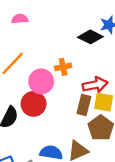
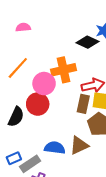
orange cross: (63, 67) -> (63, 70), size x1.6

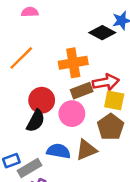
pink circle: (44, 84) -> (72, 114), moved
brown rectangle: (83, 104) -> (82, 91), moved, turned 54
black semicircle: (16, 117) -> (36, 121), moved

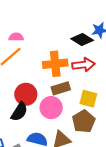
pink semicircle: (30, 12) -> (16, 37), moved
red arrow: (106, 82) -> (83, 65), moved

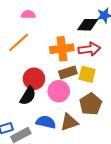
pink semicircle: (16, 37) -> (28, 14), moved
black diamond: (82, 40) -> (88, 25), turned -30
yellow square: (88, 99) -> (87, 74), moved

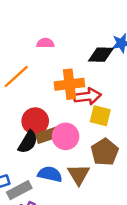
pink semicircle: (28, 14) -> (45, 43), moved
red arrow: (89, 49) -> (88, 96), moved
brown rectangle: (68, 72) -> (47, 135), moved
brown triangle: (69, 122) -> (79, 174), turned -42

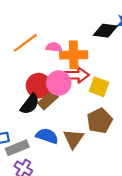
pink semicircle: (45, 43) -> (54, 47), moved
red arrow: (88, 96) -> (76, 75), moved
brown rectangle: (47, 135) -> (48, 100), turned -30
pink circle: (66, 136) -> (59, 83), moved

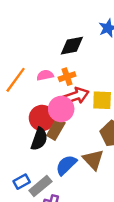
black diamond: (105, 31) -> (72, 46), moved
orange cross: (74, 55) -> (67, 77), size x0.6
blue semicircle: (47, 136) -> (66, 165), turned -45

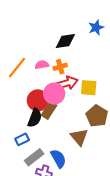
blue semicircle: (66, 165) -> (58, 158), moved, turned 102
blue rectangle: (22, 182) -> (22, 139), moved

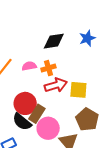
blue star: (96, 27) -> (87, 38), moved
pink circle: (54, 94) -> (48, 128), moved
black semicircle: (35, 118) -> (22, 122), turned 108

